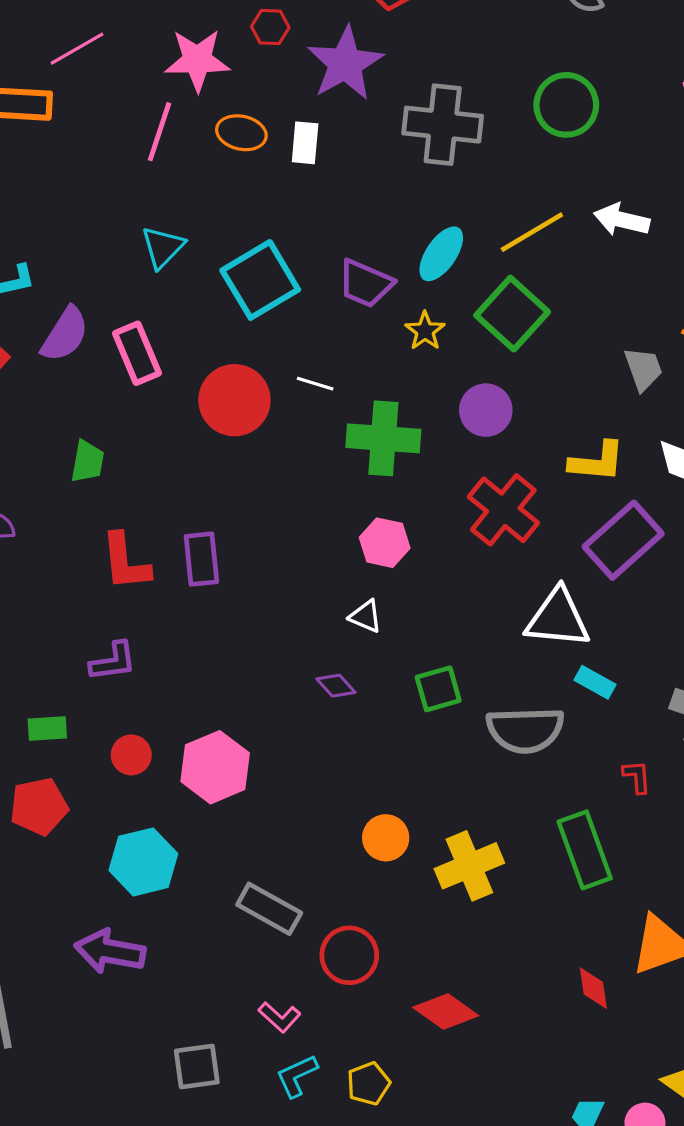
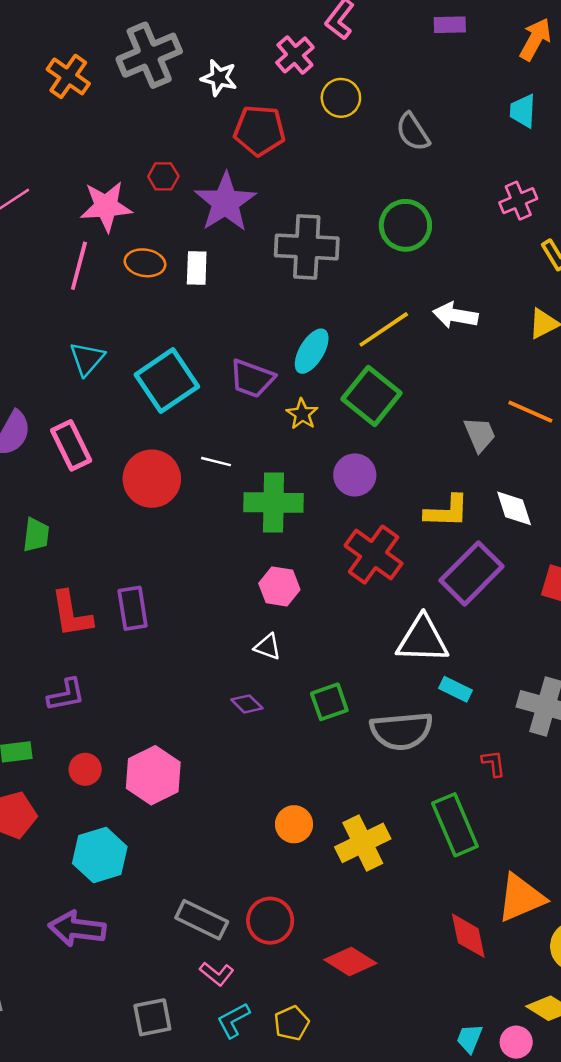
gray rectangle: (269, 909) -> (202, 920), moved
red diamond: (593, 988) -> (468, 936), size x1.4

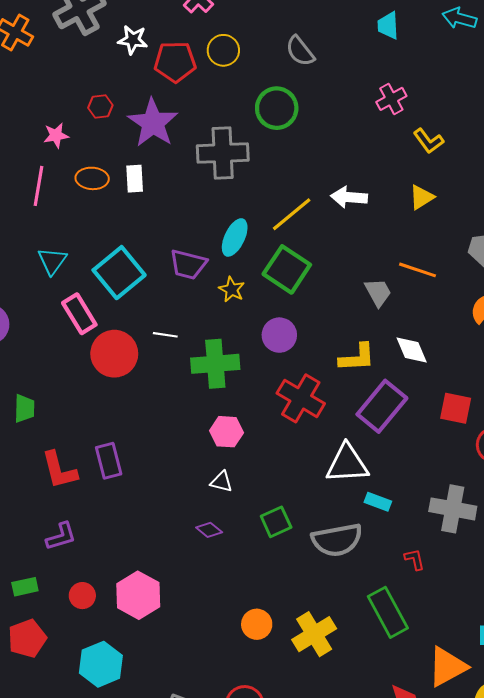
white star: (219, 78) -> (133, 40), moved
yellow circle: (341, 98) -> (223, 50), moved
pink star: (106, 206) -> (56, 135), size x0.6
green circle: (405, 225) -> (277, 108), moved
pink rectangle: (71, 445) -> (79, 314), moved

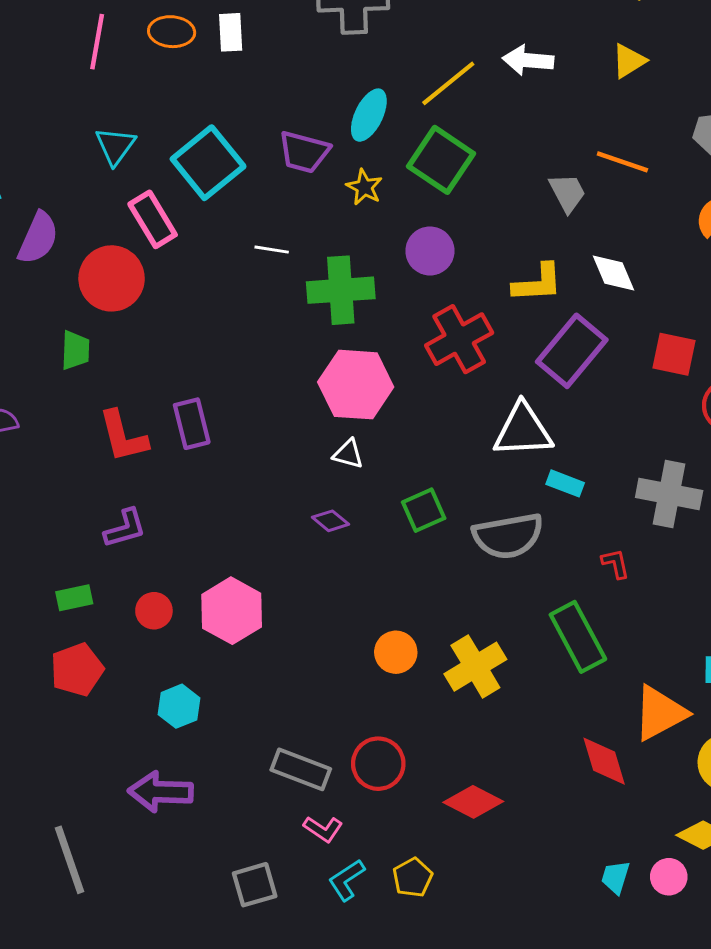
red circle: (114, 354) -> (112, 278), moved
red cross: (301, 398) -> (459, 339), turned 30
pink hexagon: (227, 432) -> (356, 385), size x1.6
cyan hexagon: (101, 664) -> (179, 706), size x0.7

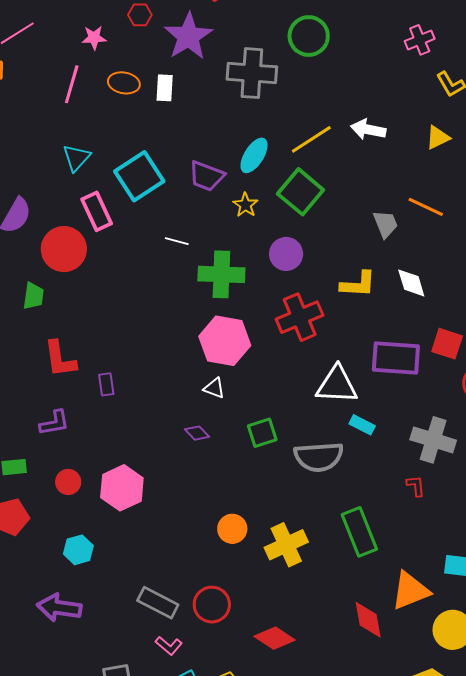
purple rectangle: (572, 351) -> (396, 358), moved, turned 48
purple rectangle: (192, 424) -> (106, 384), moved, size x0.7
red L-shape: (616, 564) -> (416, 486), moved

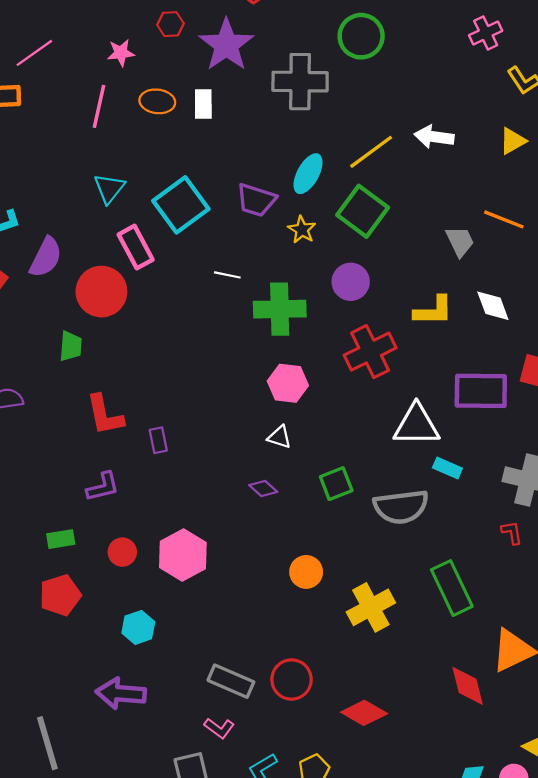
pink hexagon: (225, 341) -> (288, 383), size x0.7
orange circle: (232, 529) -> (306, 572), moved
pink L-shape: (169, 646) -> (219, 728), moved

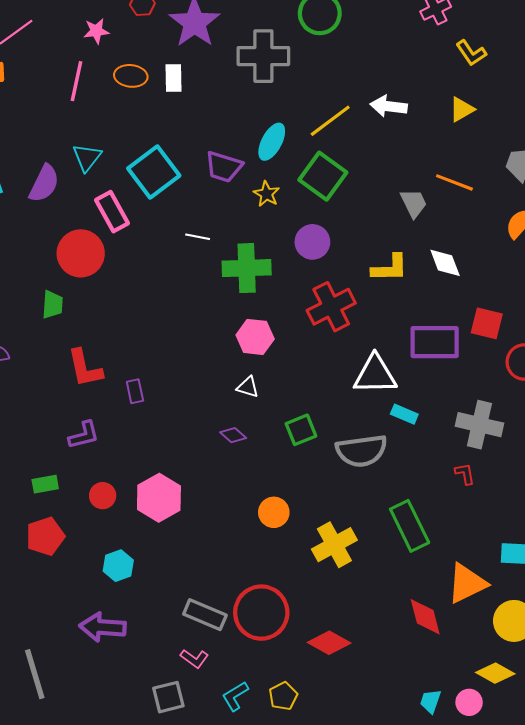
purple semicircle: (46, 257) -> (44, 183), moved
red circle: (292, 680) -> (261, 613), size x1.4

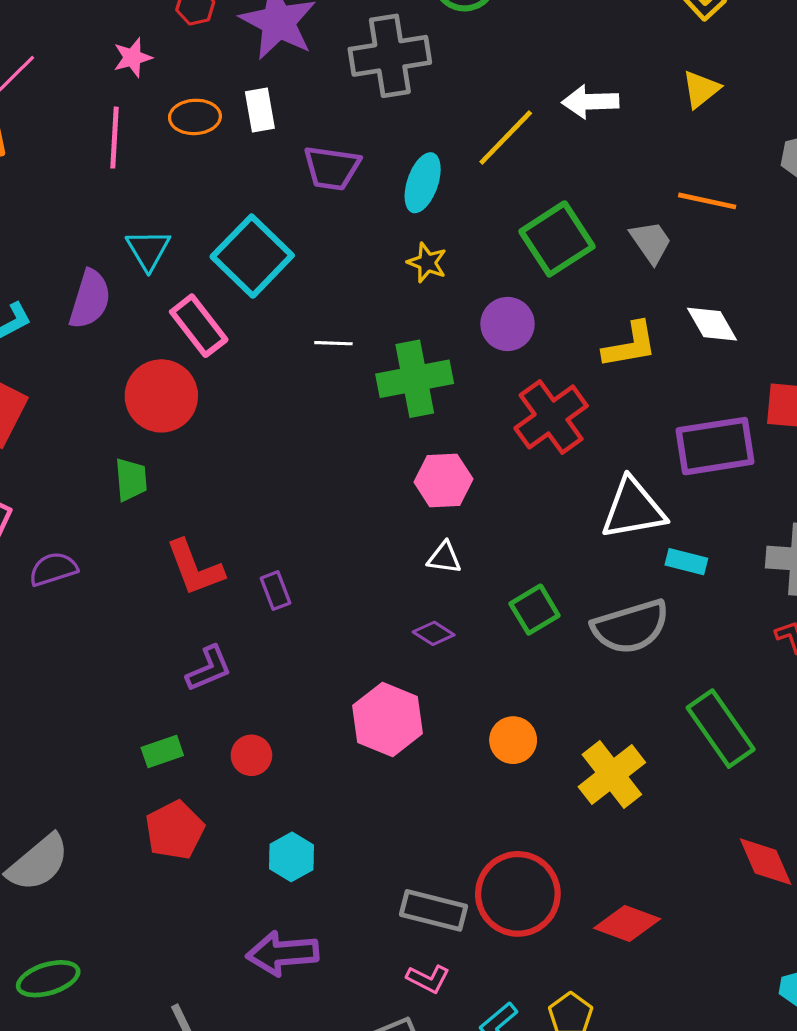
purple trapezoid: (224, 167) -> (332, 168), moved
green square: (323, 176) -> (557, 239), moved, turned 30
pink hexagon: (159, 498) -> (388, 720), moved

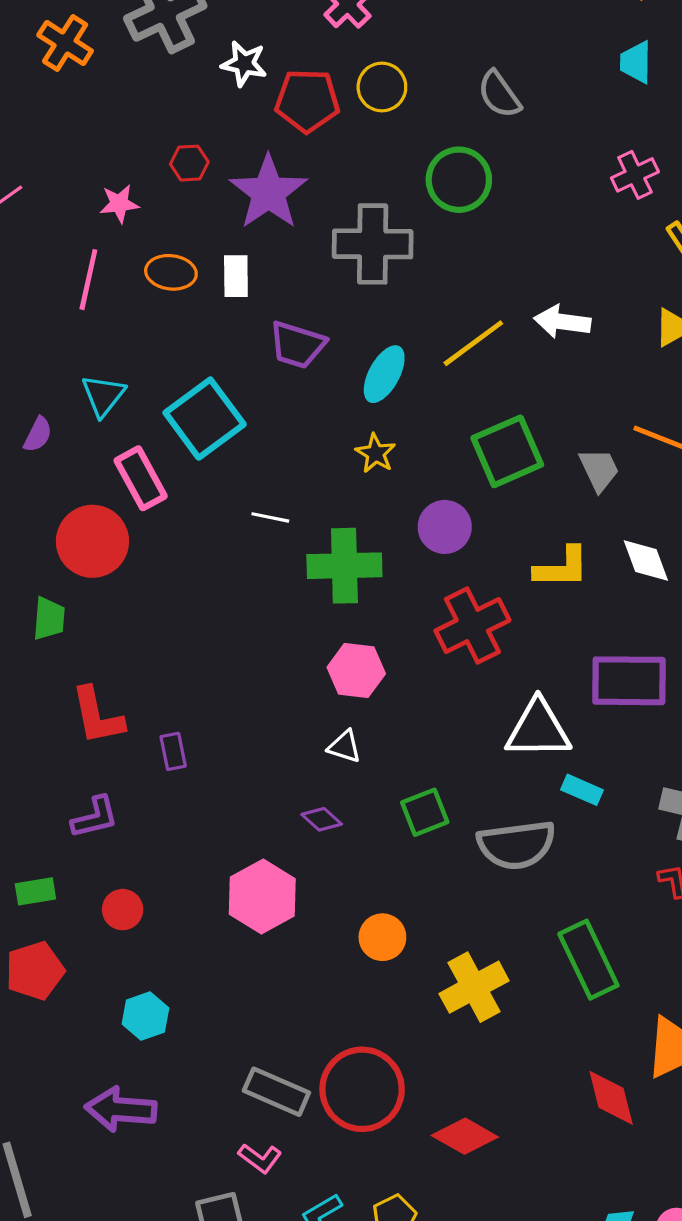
purple semicircle: (90, 299) -> (38, 435), size x0.6

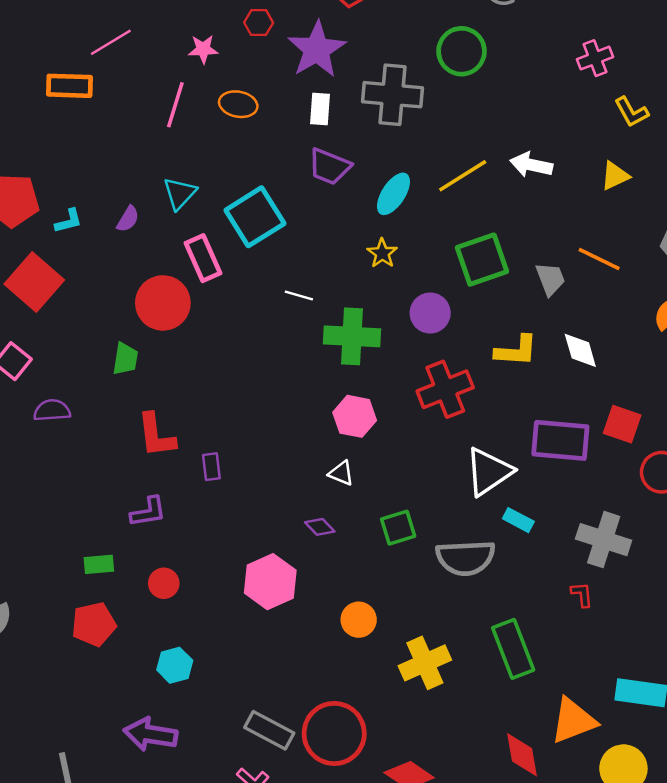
white rectangle: (236, 276) -> (320, 109), moved
white triangle: (538, 729) -> (489, 472), turned -38

